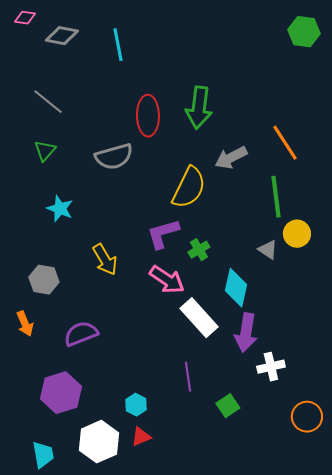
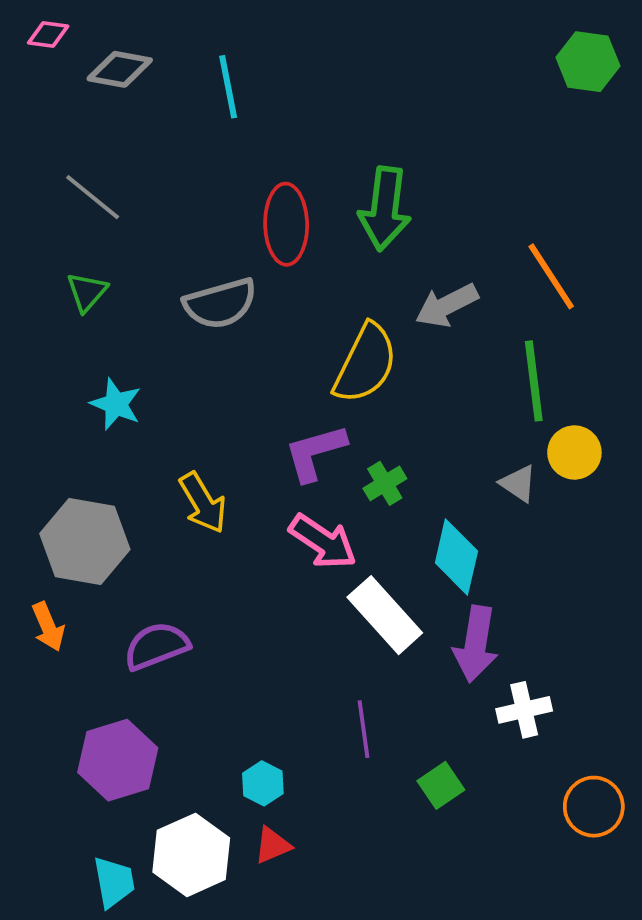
gray hexagon: (44, 280) -> (85, 542), size x1.5
cyan trapezoid: (43, 455) -> (114, 882), moved

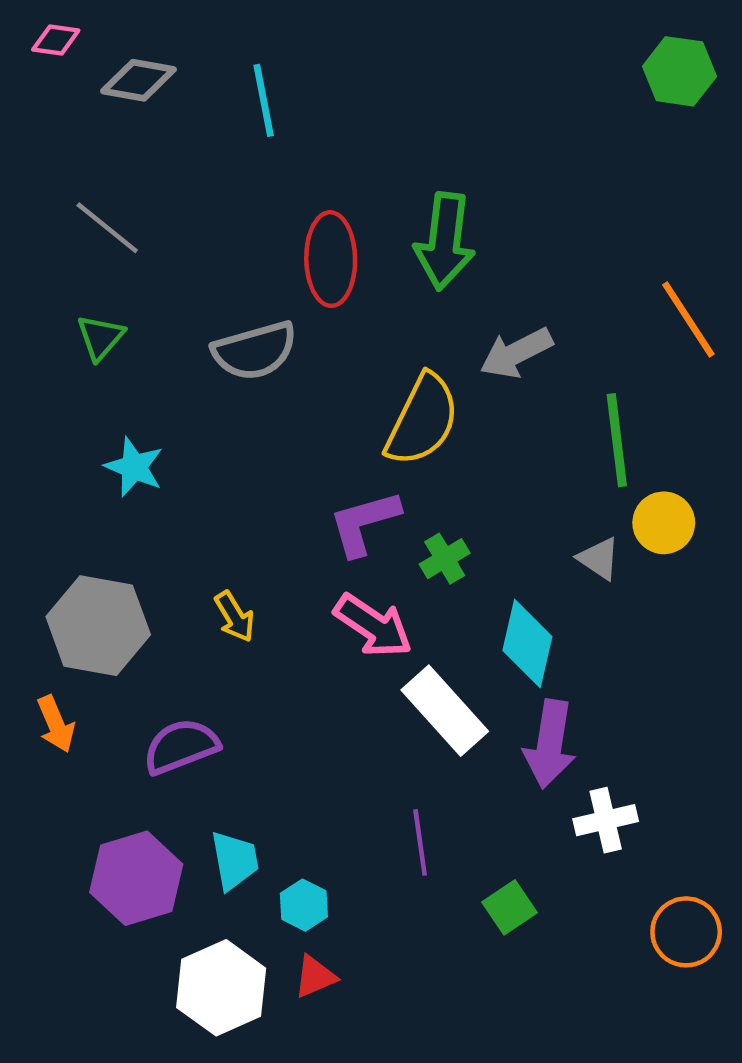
orange line: (551, 276) -> (688, 319), moved
yellow arrow: (203, 503) -> (235, 617), moved, size x0.7
cyan trapezoid: (114, 882) -> (235, 860), moved

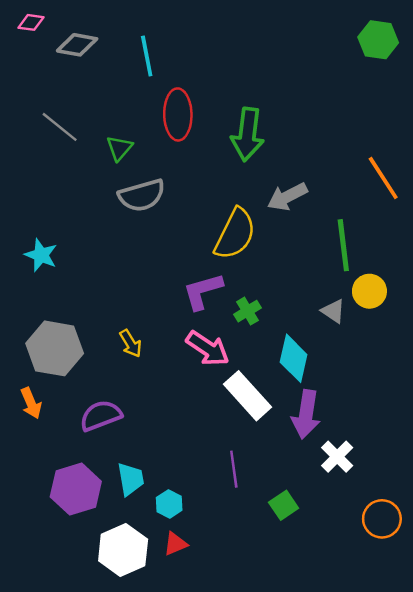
red ellipse: (331, 259) -> (178, 114), moved
green triangle: (100, 337) -> (119, 148), moved
cyan star: (134, 467) -> (41, 255), moved
white cross: (606, 820) -> (337, 457), turned -32

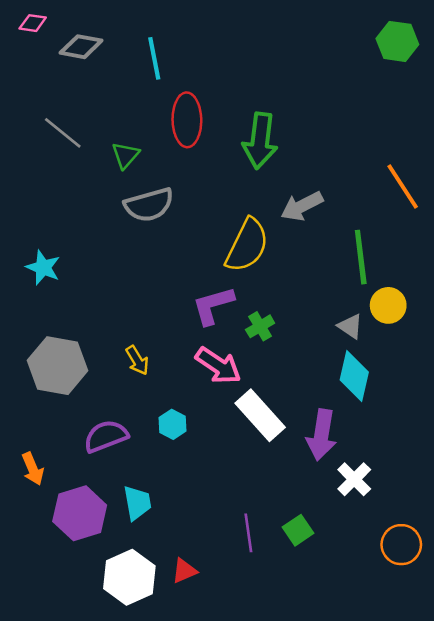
cyan diamond: (294, 358) -> (354, 376), moved
orange arrow: (31, 403) -> (33, 469), moved
purple line: (234, 469) -> (248, 533), moved
cyan hexagon: (169, 504) -> (173, 424), moved

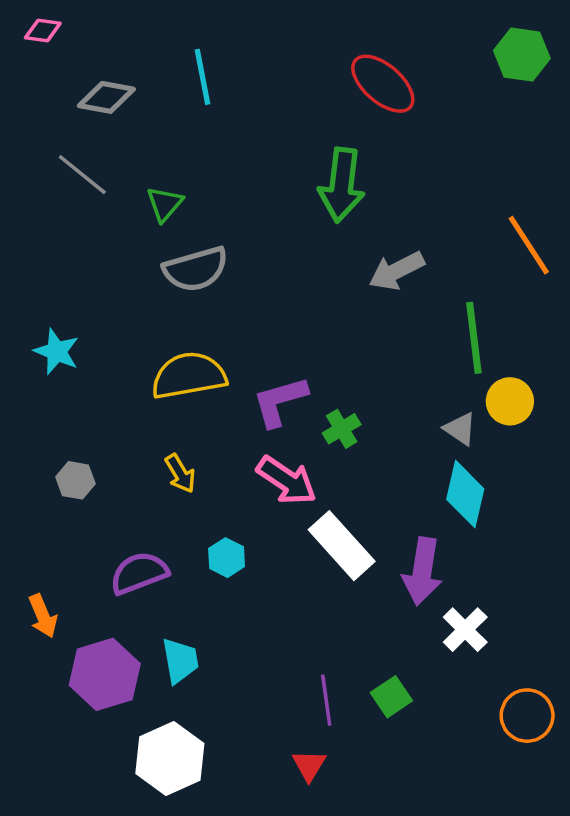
gray diamond: (81, 47) -> (106, 97), moved
red ellipse: (187, 120) -> (383, 84), moved, turned -48
yellow semicircle: (247, 245) -> (189, 376), moved, turned -126
gray hexagon: (58, 366) -> (75, 480), size x0.5
red triangle: (184, 571) -> (309, 765), moved, turned -36

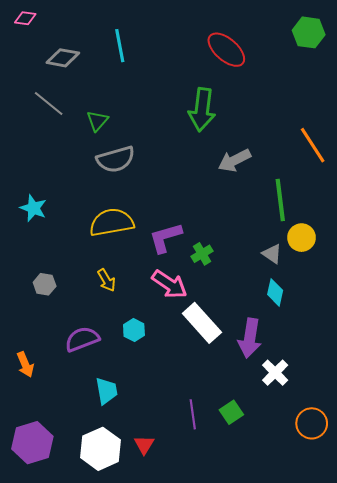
cyan diamond: (465, 494) -> (275, 292), size x0.7
purple hexagon: (105, 674) -> (32, 443), moved
red triangle: (309, 765) -> (144, 445), moved

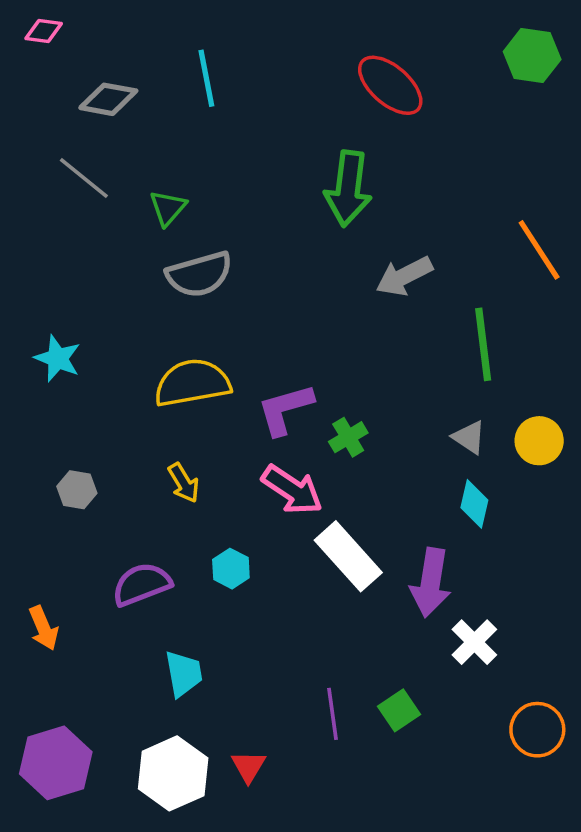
yellow circle: (302, 238) -> (539, 441), moved

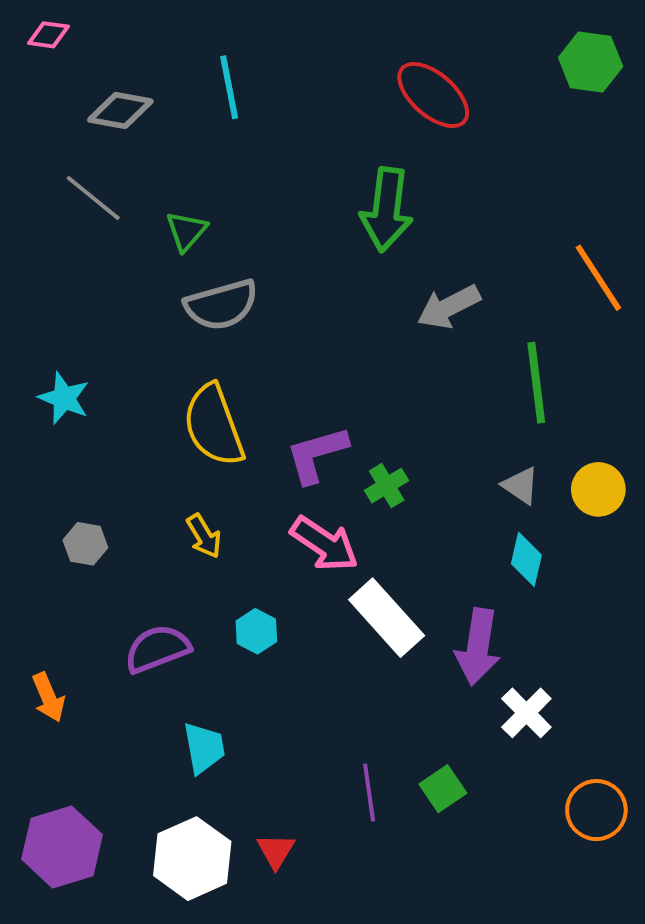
yellow semicircle: (192, 383) -> (214, 425), turned -100

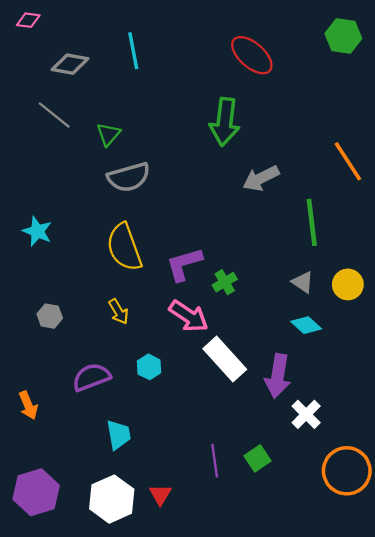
cyan diamond: (526, 559) -> (306, 325), turned -60
orange circle: (596, 810) -> (347, 471), size x1.4

